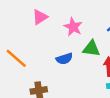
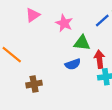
blue semicircle: (64, 59) -> (73, 64), moved

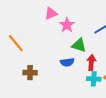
pink triangle: (33, 15) -> (51, 13), moved

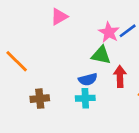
pink star: (67, 25) -> (109, 32), moved
cyan cross: (94, 79) -> (85, 98), moved

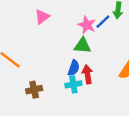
red arrow: (120, 76) -> (87, 74), moved
blue semicircle: (88, 79) -> (74, 68), turned -49

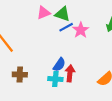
blue line: (103, 22) -> (66, 27), moved
green triangle: (82, 46) -> (62, 14), moved

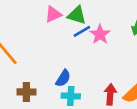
blue semicircle: (59, 65) -> (63, 78), moved
red arrow: (70, 73) -> (110, 94), moved

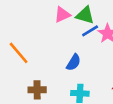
blue semicircle: (63, 78) -> (74, 62), moved

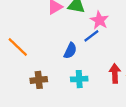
blue line: (90, 31) -> (91, 36), moved

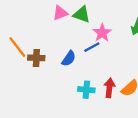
cyan cross: (79, 79) -> (86, 90), moved
brown cross: (39, 80) -> (36, 58), moved

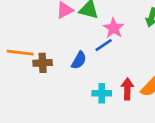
orange line: (17, 47) -> (20, 53), turned -40

